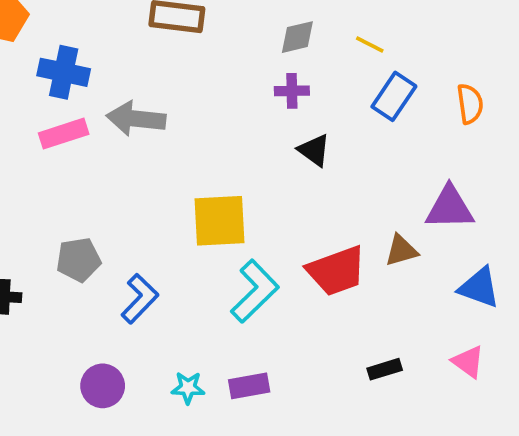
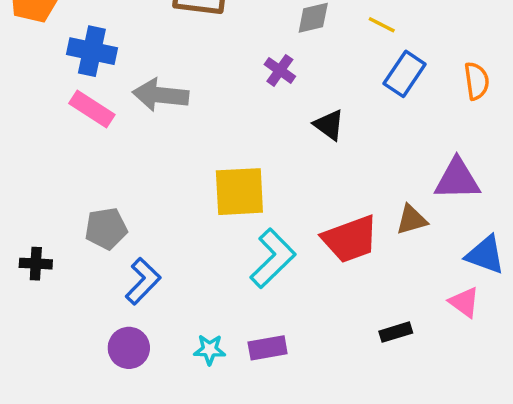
purple cross: (292, 91) -> (280, 70), moved, turned 36
pink rectangle: (64, 134) -> (92, 109), turned 51
blue L-shape: (140, 299) -> (143, 281), moved
pink triangle: (468, 362) -> (464, 302), moved

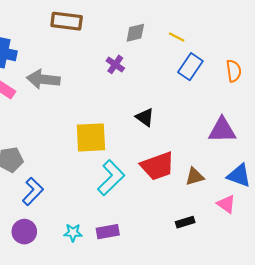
black triangle: (329, 125) -> (145, 117), moved
brown triangle: (412, 220) -> (195, 177), moved

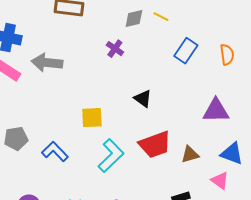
yellow line: (177, 37) -> (161, 17), moved
yellow square: (91, 137) -> (92, 118), size x0.7
blue L-shape: (33, 191) -> (55, 152), moved, turned -88

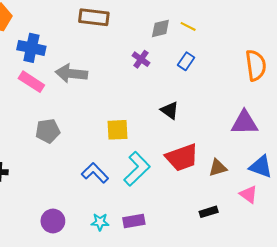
blue rectangle: (186, 51) -> (186, 61), moved, size x0.7
orange semicircle: (227, 55) -> (256, 65), size x1.4
gray pentagon: (16, 139) -> (48, 131), moved
blue L-shape: (55, 152) -> (95, 173), moved

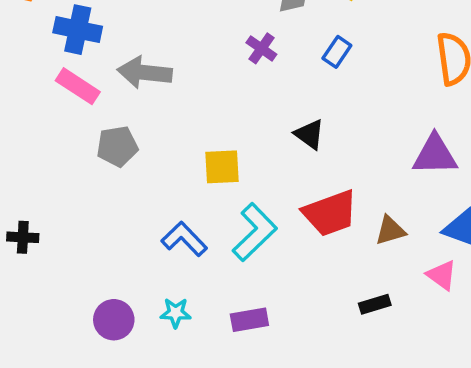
gray pentagon: (48, 131) -> (117, 146), moved
cyan star: (100, 222) -> (176, 313), moved

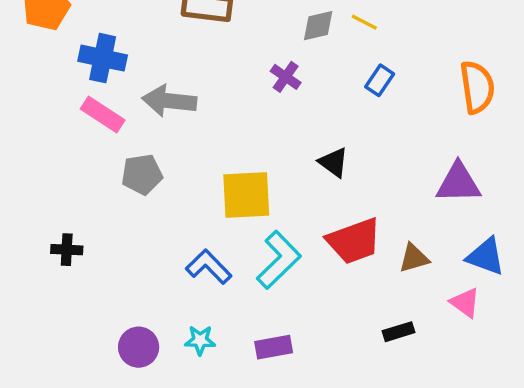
blue rectangle: (337, 52) -> (380, 80), moved
yellow square: (222, 167) -> (246, 195), size x1.4
black cross: (23, 237) -> (67, 250), moved

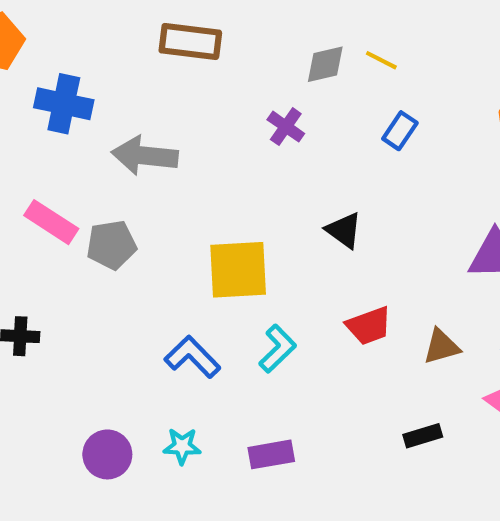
pink rectangle: (103, 115) -> (51, 222), moved
red trapezoid: (354, 241) -> (369, 326), size x0.7
cyan L-shape: (279, 260) -> (278, 349), size x0.7

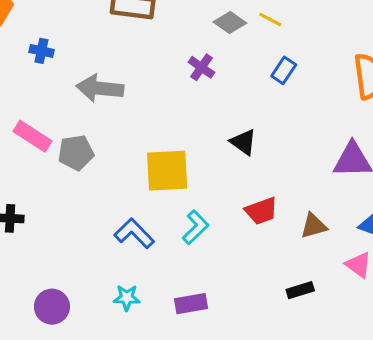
gray diamond: (325, 64) -> (230, 22), turned 48
blue cross: (64, 104) -> (41, 51), size x0.6
purple circle: (107, 454) -> (52, 307), moved

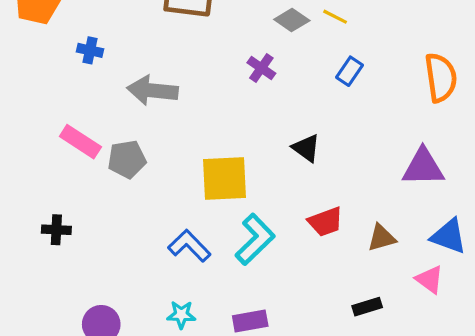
cyan L-shape: (196, 227) -> (255, 239), size x1.4

